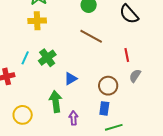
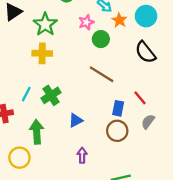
red line: (127, 55) -> (140, 98), turned -32
green arrow: (56, 102) -> (37, 132), moved
blue rectangle: (104, 108) -> (118, 108), moved
purple arrow: (73, 118) -> (82, 155), moved

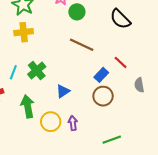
blue rectangle: (118, 108) -> (101, 75), turned 40
gray semicircle: (148, 122) -> (139, 85), moved, turned -40
yellow circle: (19, 158) -> (51, 122), moved

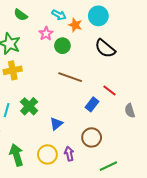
brown circle: (103, 96) -> (92, 137), moved
green arrow: (28, 106) -> (16, 155), moved

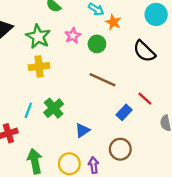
cyan circle: (98, 16) -> (156, 14), moved
pink star: (46, 34) -> (73, 36), moved

